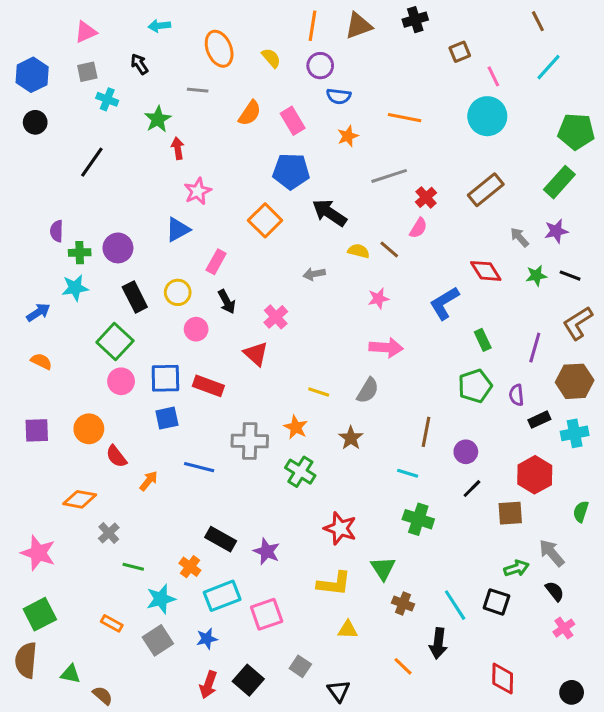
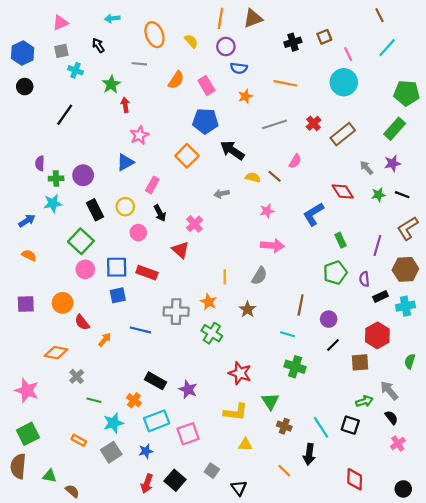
black cross: (415, 20) -> (293, 42), moved
red cross: (426, 197) -> (313, 123), moved
yellow line: (319, 392) -> (225, 277), turned 72

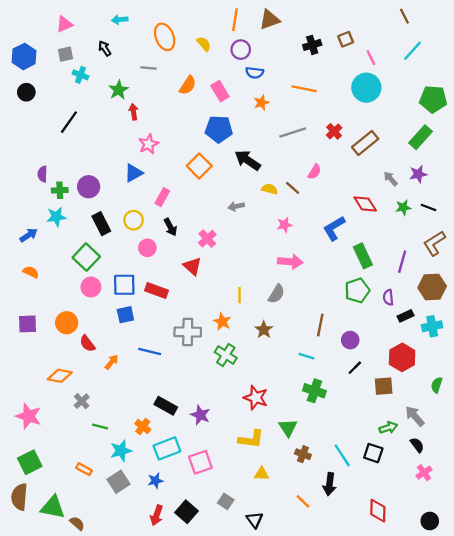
green rectangle: (341, 240) -> (363, 256), size x1.5
green triangle: (50, 476) -> (53, 507), size x1.6

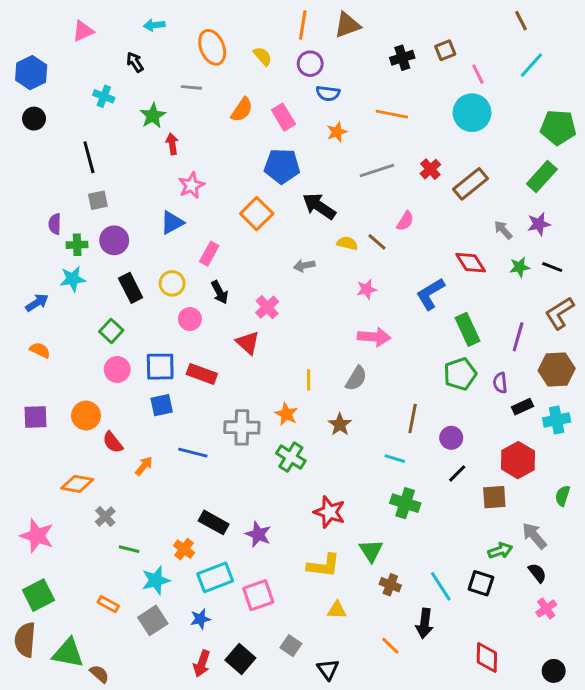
gray square: (66, 54) -> (98, 200), moved
black line: (69, 122) -> (89, 157), turned -50
green square: (86, 257) -> (111, 331), size x0.7

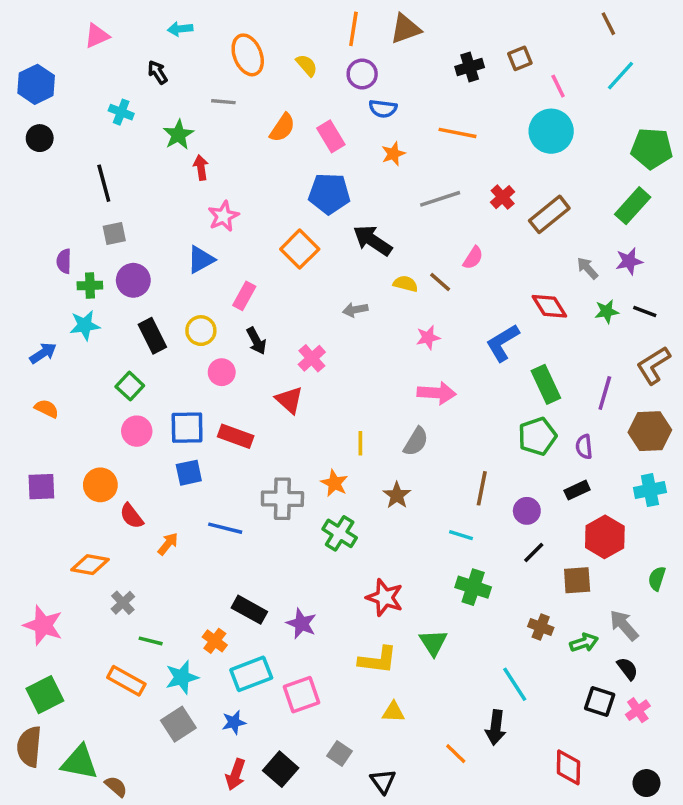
black rectangle: (522, 407) -> (577, 490), moved
black square: (481, 583) -> (600, 702), moved
brown cross: (390, 585) -> (541, 627), moved
orange rectangle: (108, 604) -> (126, 681), moved, size x1.5

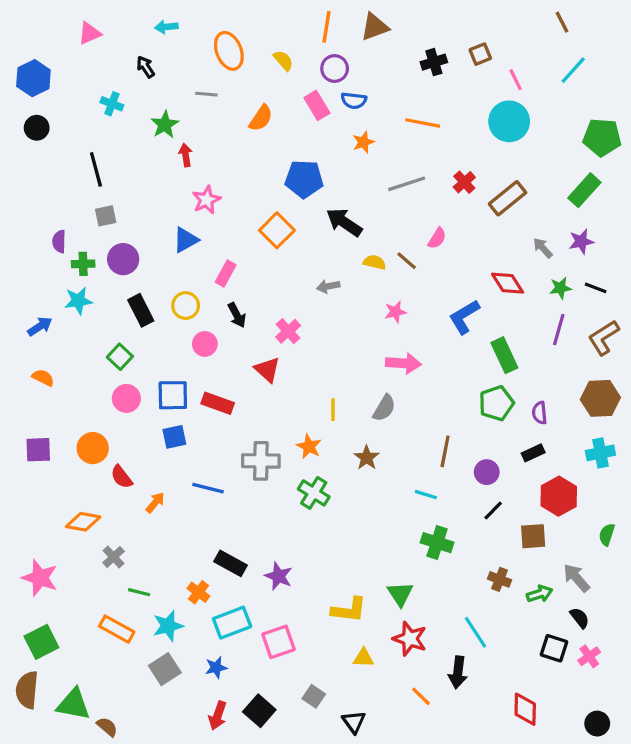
pink rectangle: (331, 136) -> (317, 105), moved
purple line: (605, 393) -> (559, 330), moved
red star: (385, 598) -> (410, 639), moved

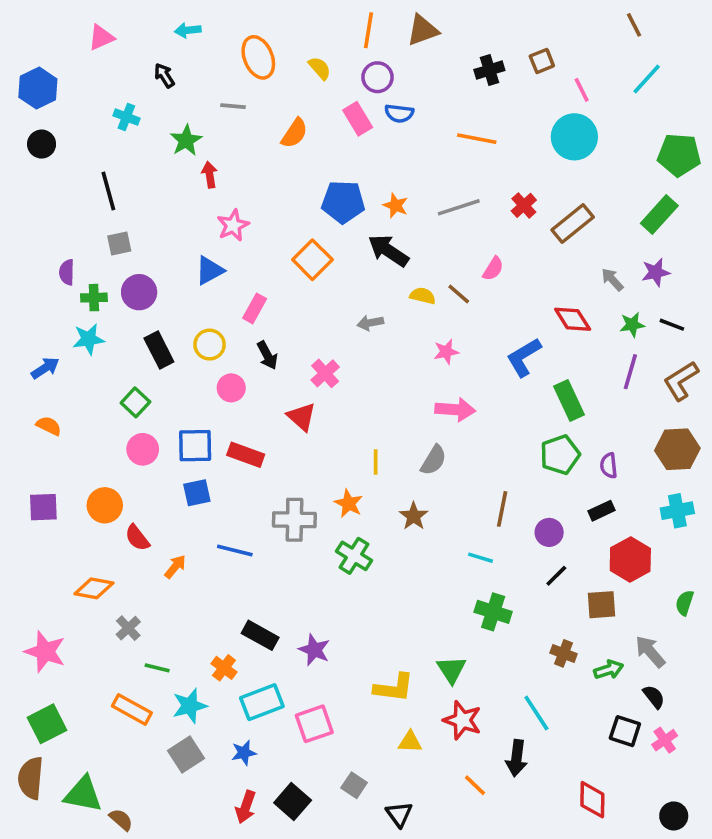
orange star: (363, 142) -> (396, 205), moved, turned -30

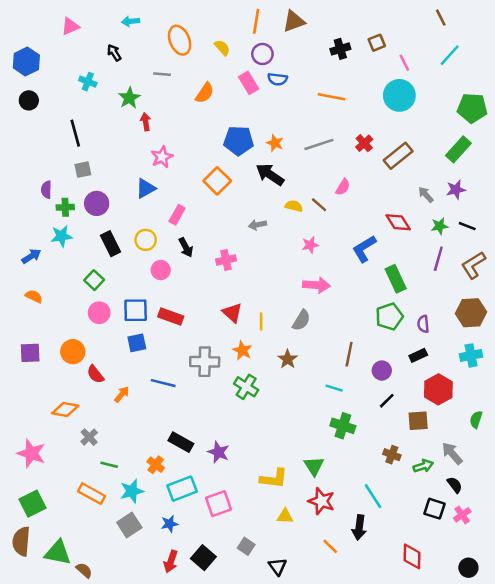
pink cross: (325, 373) -> (226, 260), turned 30
red triangle: (302, 417) -> (232, 313), moved

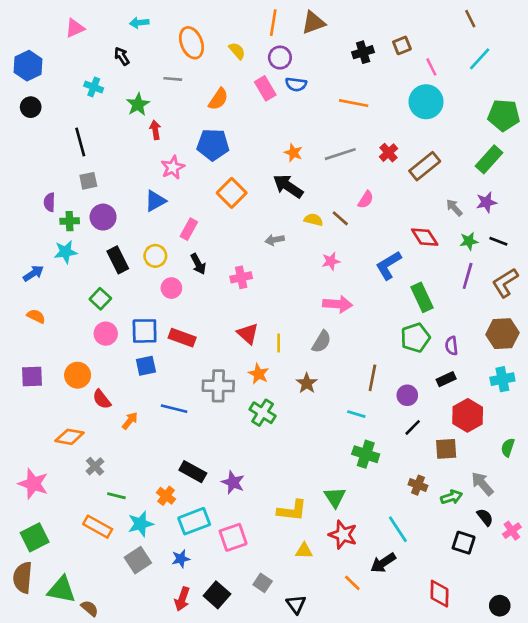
blue pentagon: (239, 141) -> (213, 145), moved
pink cross: (462, 515) -> (512, 531), moved
black arrow: (359, 528) -> (383, 563), turned 50

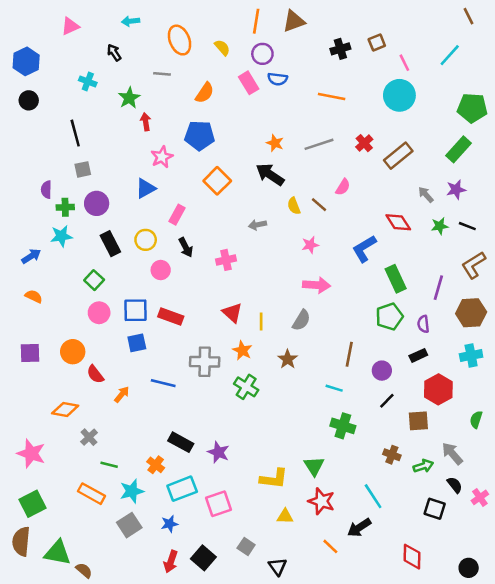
brown line: (470, 19) -> (469, 16), moved
yellow semicircle: (313, 220) -> (294, 206), turned -126
purple line: (468, 276) -> (438, 288), moved

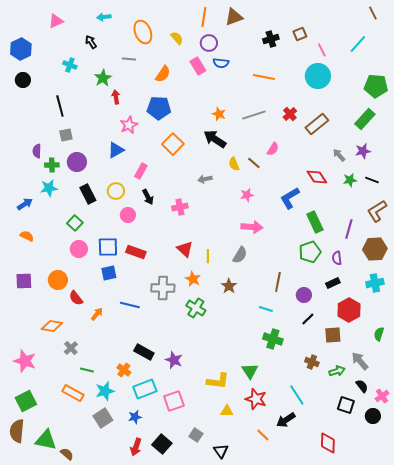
black circle: (469, 568) -> (373, 416), moved

